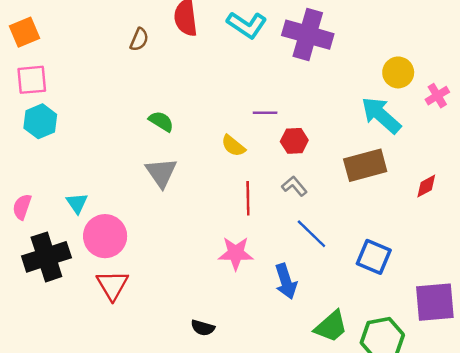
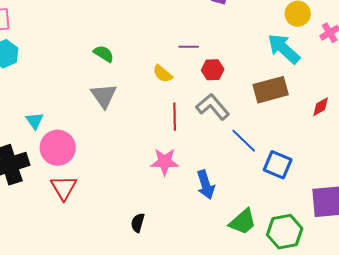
gray L-shape: (294, 186) -> (213, 107), size x1.6
blue line: (311, 234) -> (244, 141), moved
black semicircle: (203, 328) -> (138, 223), turned 90

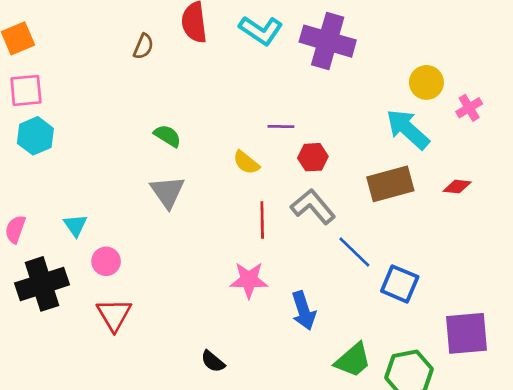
red diamond: (321, 107) -> (457, 187), moved, turned 35
pink circle: (58, 148) -> (106, 261), size x0.6
black semicircle: (138, 223) -> (213, 361), turned -66

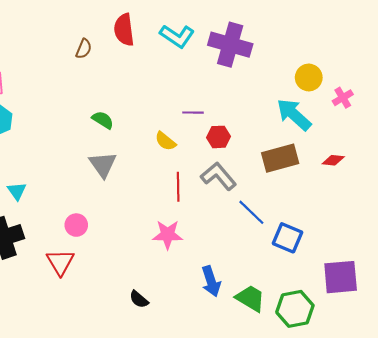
cyan triangle: (75, 225) -> (17, 191), moved
pink circle: (106, 261) -> (76, 225), moved
blue arrow: (304, 311) -> (211, 281), moved
green trapezoid: (353, 360) -> (250, 298), turned -108

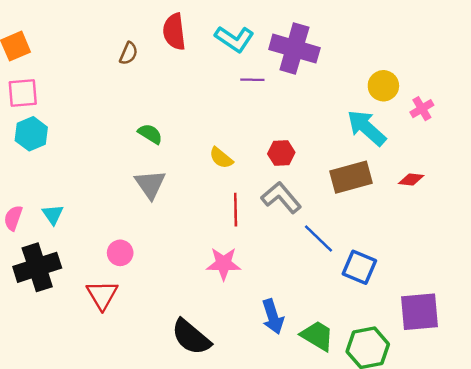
purple line: (193, 113) -> (252, 80), moved
black semicircle: (139, 299) -> (191, 337), size x1.8

